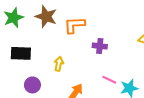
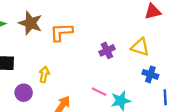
purple cross: (100, 46) -> (107, 50), moved, turned -32
purple circle: (32, 85) -> (24, 93), moved

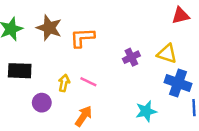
blue cross: (150, 74) -> (178, 83), size x1.5
pink line: (99, 92) -> (88, 82), moved

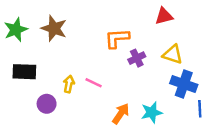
red triangle: (180, 15) -> (164, 16), moved
orange L-shape: (82, 38) -> (117, 38), moved
orange arrow: (84, 116) -> (121, 114), moved

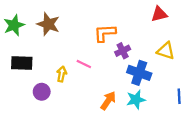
red triangle: (164, 16) -> (159, 14), moved
yellow triangle: (173, 54) -> (166, 51), moved
pink line: (94, 83) -> (84, 64), moved
blue cross: (184, 84) -> (139, 73), moved

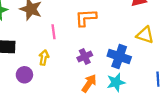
purple cross: (123, 51) -> (85, 56), moved
pink line: (84, 64) -> (54, 32), moved, turned 56

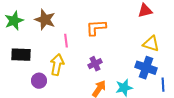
blue cross: (119, 56) -> (146, 68), moved
yellow arrow: (44, 58) -> (57, 65), size x1.5

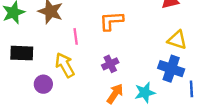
yellow arrow: (57, 65) -> (65, 65), turned -40

